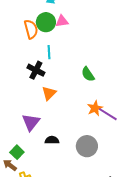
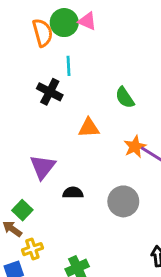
pink triangle: (62, 21) -> (87, 21), turned 32
orange triangle: (49, 93) -> (89, 128), moved, turned 42

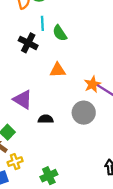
green semicircle: (125, 98) -> (60, 33), moved
purple triangle: (43, 167) -> (23, 100), turned -36
gray circle: (123, 201) -> (84, 113), moved

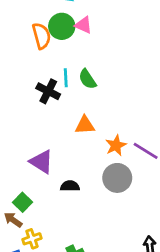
cyan line: (42, 23) -> (66, 78), moved
orange star: (92, 84) -> (116, 145), moved

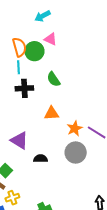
green circle: (62, 26) -> (34, 51), moved
cyan line: (66, 78) -> (18, 67), moved
black cross: (48, 91) -> (24, 88), turned -30

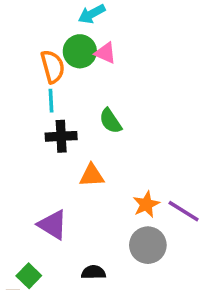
green circle: (34, 51) -> (80, 51), moved
orange triangle: (52, 113) -> (92, 175), moved
black semicircle: (40, 159) -> (93, 272), moved

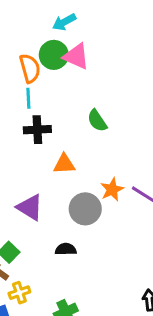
pink triangle: (105, 53) -> (76, 56), size x1.4
green semicircle: (110, 121) -> (97, 121), moved
gray circle: (148, 245) -> (85, 209), moved

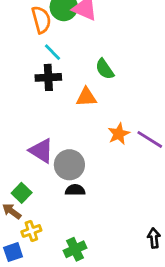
cyan line: (28, 98) -> (53, 52), moved, turned -42
orange triangle: (64, 164) -> (86, 97), moved
gray circle: (85, 209) -> (69, 165), moved

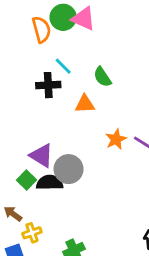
cyan line: (53, 52) -> (63, 66), moved
black semicircle: (75, 190) -> (50, 183), moved, size x1.4
green square: (22, 193) -> (27, 180), moved

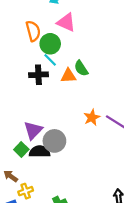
green circle: (63, 17) -> (50, 44), moved
orange triangle: (85, 104) -> (68, 76), moved
purple triangle: (41, 156) -> (33, 130), turned 42

